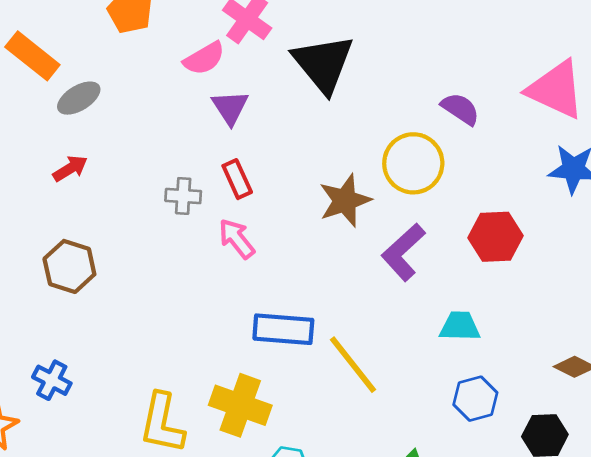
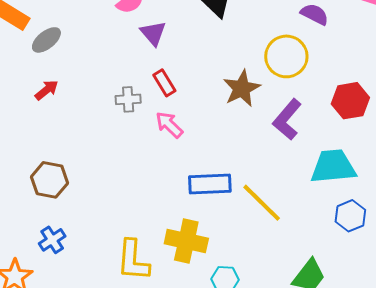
brown hexagon: (69, 266) -> (50, 180), moved
cyan trapezoid: (460, 326) -> (333, 167), size x1.6
blue cross: (52, 380) -> (52, 240), turned 36

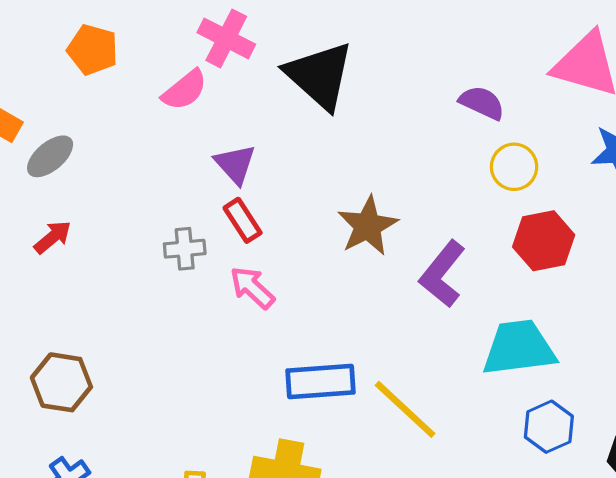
purple triangle: (153, 33) -> (235, 164), moved
yellow circle: (286, 56) -> (514, 167), moved, size x0.7

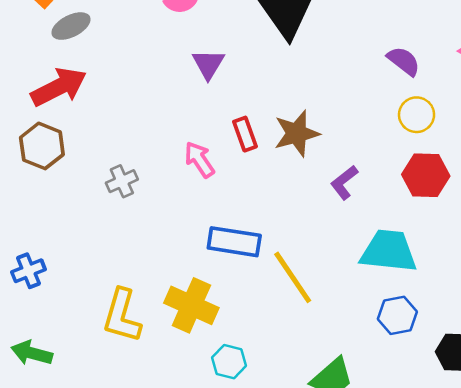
red rectangle: (243, 220) -> (245, 134), moved
red arrow: (53, 237) -> (59, 87), size x1.8
gray cross: (185, 249) -> (122, 181), moved, turned -32
purple L-shape: (442, 274) -> (344, 182), size x0.7
brown hexagon: (61, 382) -> (42, 146), moved

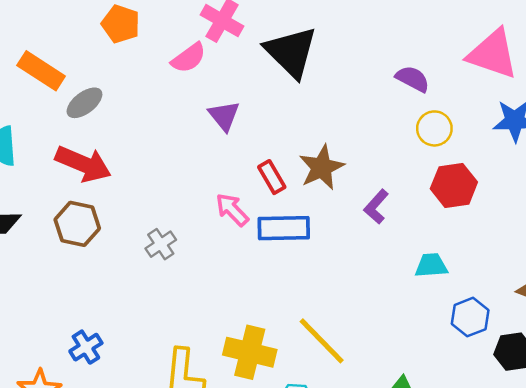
red arrow: (59, 87) -> (83, 164), turned 60
blue rectangle: (234, 242) -> (284, 228), moved
cyan trapezoid: (389, 251) -> (431, 265), size x0.6
yellow line: (293, 277) -> (322, 341), moved
blue hexagon: (397, 315) -> (470, 317), moved

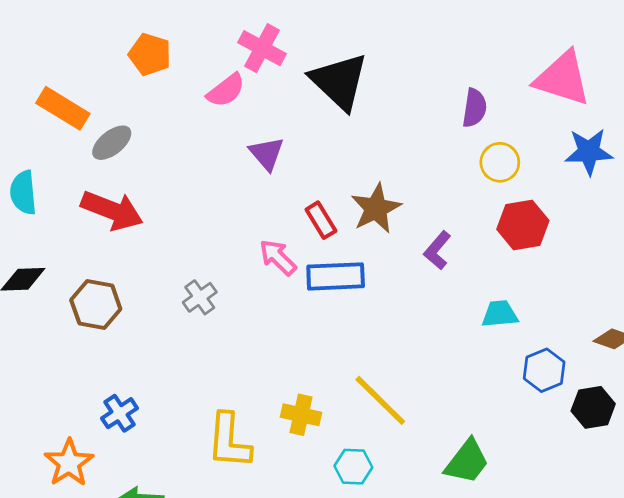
purple semicircle: (413, 79) -> (474, 108), turned 72
brown hexagon: (77, 224) -> (96, 305), moved
yellow cross: (250, 352) -> (301, 415), size x0.7

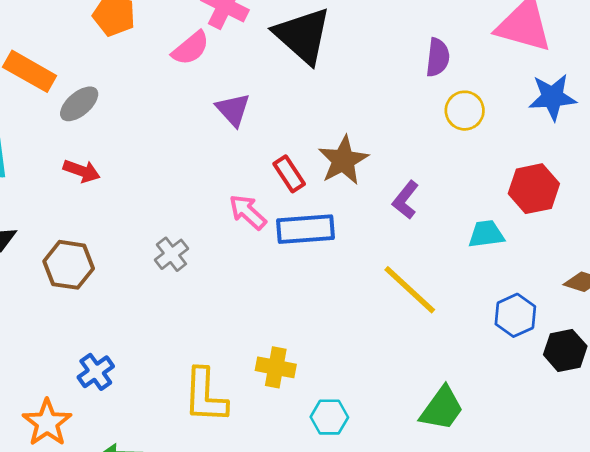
red arrow: (112, 210) -> (82, 171), size x0.6
red hexagon: (523, 225) -> (534, 189), moved
cyan trapezoid: (500, 314) -> (486, 234), moved
yellow line: (380, 400) -> (410, 290), moved

